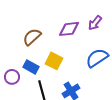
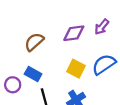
yellow square: (54, 61) -> (76, 69), moved

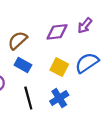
blue rectangle: (33, 74) -> (23, 65), moved

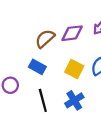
brown semicircle: (18, 40) -> (45, 39), moved

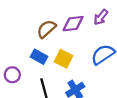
yellow square: (74, 69) -> (63, 59), moved

